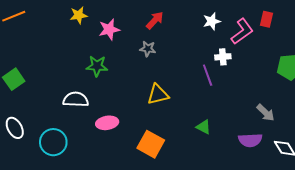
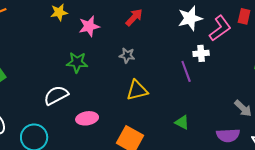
white star: (212, 21) -> (190, 18), size x1.4
gray star: (148, 49) -> (127, 55), moved
white semicircle: (76, 99) -> (56, 95), turned -30

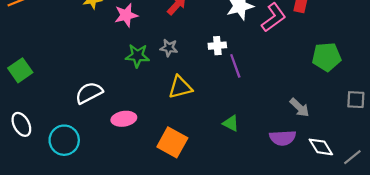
white cross: (201, 53) -> (217, 46), moved
green star: (77, 62) -> (137, 56), moved

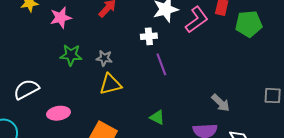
white cross: (217, 46) -> (149, 36), moved
gray star: (169, 48) -> (104, 58), moved
green pentagon: (327, 57) -> (249, 24), moved

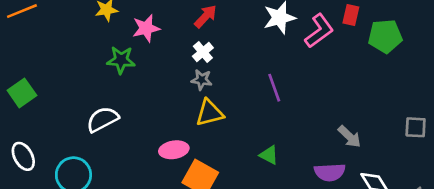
white cross: (149, 36) -> (203, 52), moved, turned -35
green star: (71, 55) -> (121, 60), moved
pink ellipse: (59, 113) -> (174, 150), moved

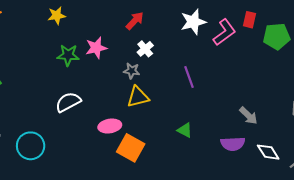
pink star: (146, 28) -> (96, 48), moved
white cross: (203, 52) -> (145, 49), moved
white semicircle: (103, 119) -> (68, 102), moved

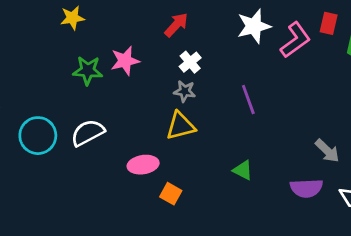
gray star: (132, 71) -> (185, 91), moved
cyan circle: (31, 146) -> (38, 136), moved
orange square: (131, 148) -> (171, 194), size x0.6

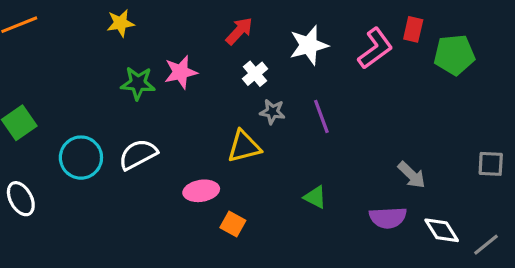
white star: (254, 26) -> (309, 45), moved
gray star: (185, 91) -> (272, 112), moved

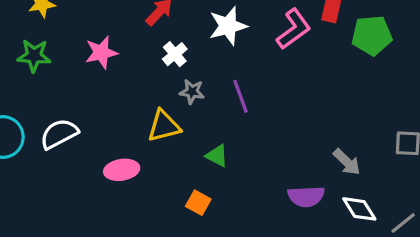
green star: (138, 83) -> (34, 56), moved
gray arrow: (412, 175) -> (347, 162), moved
green triangle: (315, 197) -> (217, 156), moved
orange square: (233, 224) -> (198, 203), moved

